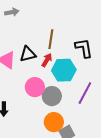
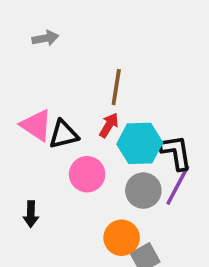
black L-shape: (84, 48) -> (176, 152), moved
black triangle: (28, 54) -> (64, 134), moved
gray circle: (52, 96) -> (143, 191), moved

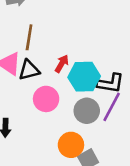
brown line: (116, 87) -> (29, 37), moved
black L-shape: (176, 152) -> (110, 83), turned 108

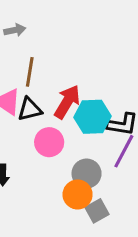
red arrow: (62, 64) -> (67, 102), size x1.6
gray circle: (87, 111) -> (87, 174), moved

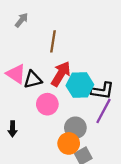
gray arrow: (15, 30) -> (22, 20), turned -40
brown line: (30, 72) -> (53, 41), moved

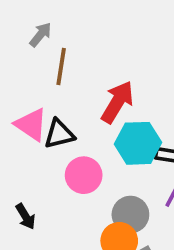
brown line: (53, 41) -> (61, 66), moved
red arrow: (61, 74) -> (117, 102), moved
black arrow: (13, 129) -> (26, 216), turned -32

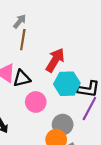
gray arrow: (41, 35) -> (20, 21), moved

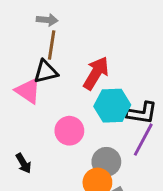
gray arrow: (20, 21) -> (47, 20), turned 56
black triangle: (22, 78) -> (46, 72), moved

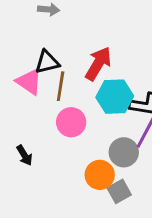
brown line: (52, 45) -> (61, 86), moved
gray circle: (106, 162) -> (124, 152), moved

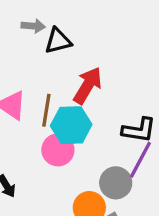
black triangle: (47, 62) -> (58, 41), moved
cyan hexagon: (115, 97) -> (71, 125), moved

